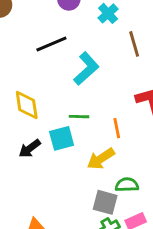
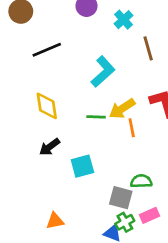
black line: (51, 44) -> (47, 50), moved
cyan square: (62, 138) -> (82, 166), moved
yellow arrow: (101, 159) -> (122, 109), moved

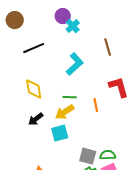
cyan cross: (123, 20) -> (73, 26), moved
yellow arrow: (122, 109) -> (65, 112), moved
green semicircle: (141, 181) -> (108, 155), moved

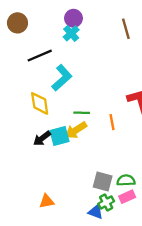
cyan cross: (73, 26) -> (71, 33), moved
brown line: (108, 47) -> (126, 29), moved
cyan L-shape: (75, 64) -> (62, 78), moved
cyan square: (60, 133) -> (59, 136), moved

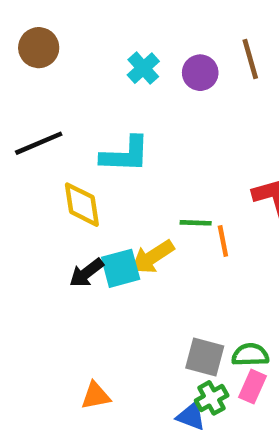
purple circle: (73, 18) -> (200, 73), moved
black line: (40, 56) -> (39, 143), moved
cyan L-shape: (62, 78) -> (125, 155), turned 44
green line: (82, 113) -> (196, 223), moved
pink rectangle: (127, 197) -> (253, 387), turned -42

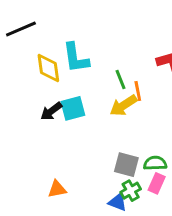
cyan L-shape: (125, 155) -> (76, 58), moved, turned 80
green line: (196, 223) -> (121, 79), turned 66
yellow arrow: (152, 257) -> (123, 105), moved

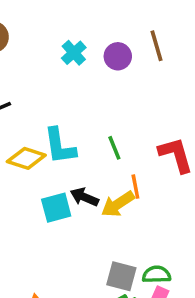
yellow diamond: (48, 68) -> (26, 158), turned -64
green line: (121, 79) -> (114, 148), moved
black arrow: (51, 111) -> (84, 197), moved, turned 60

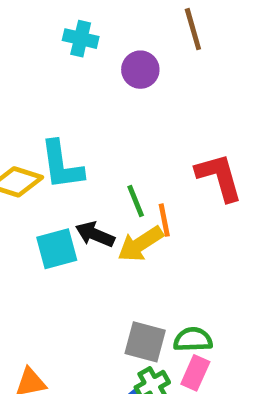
cyan cross: (74, 53) -> (81, 39), turned -35
purple circle: (118, 56) -> (140, 70), moved
green line: (114, 148) -> (136, 201), moved

